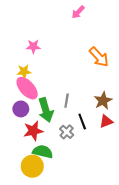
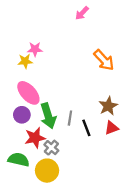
yellow star: (24, 71) -> (25, 61), moved
gray line: (67, 101) -> (70, 118), moved
gray cross: (67, 132) -> (51, 148), moved
green semicircle: (43, 152) -> (19, 160), moved
yellow circle: (32, 166) -> (47, 171), moved

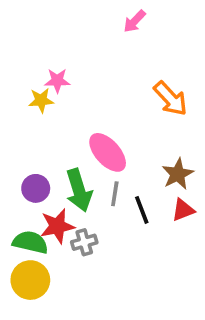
pink ellipse: (28, 93) -> (108, 152), moved
gray cross: (51, 148) -> (84, 242), turned 32
green semicircle: (19, 160) -> (30, 242), moved
yellow circle: (47, 171) -> (30, 280), moved

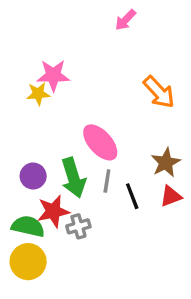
pink star: (57, 81) -> (53, 75), size x1.4

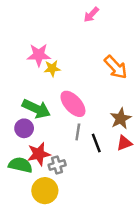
yellow star: (38, 94) -> (52, 68), moved
green arrow: (73, 178) -> (36, 109), moved, turned -48
yellow circle: (28, 262) -> (45, 191), moved

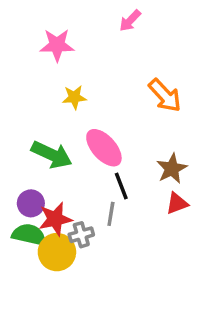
pink star: (39, 55) -> (57, 45), moved
purple circle: (24, 128) -> (31, 203), moved
gray line: (78, 132) -> (111, 214), moved
black line: (96, 143) -> (121, 186), moved
yellow circle: (45, 191) -> (57, 252), moved

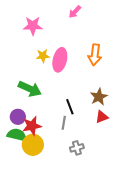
orange arrow: (165, 95) -> (95, 55), turned 50
pink ellipse: (104, 148) -> (60, 60), moved, turned 55
gray cross: (81, 235) -> (77, 148), moved

